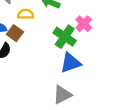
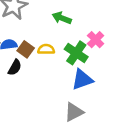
yellow semicircle: (26, 14) -> (46, 49), moved

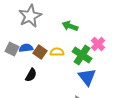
black semicircle: (15, 67) -> (31, 75), moved
blue triangle: (82, 80) -> (87, 77), turned -48

